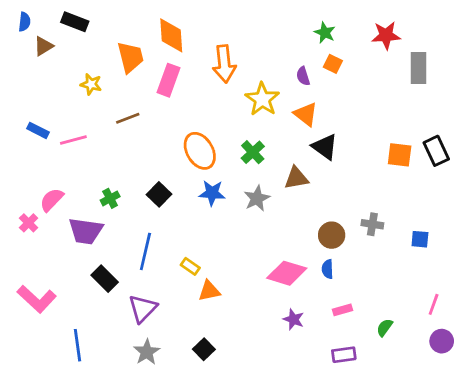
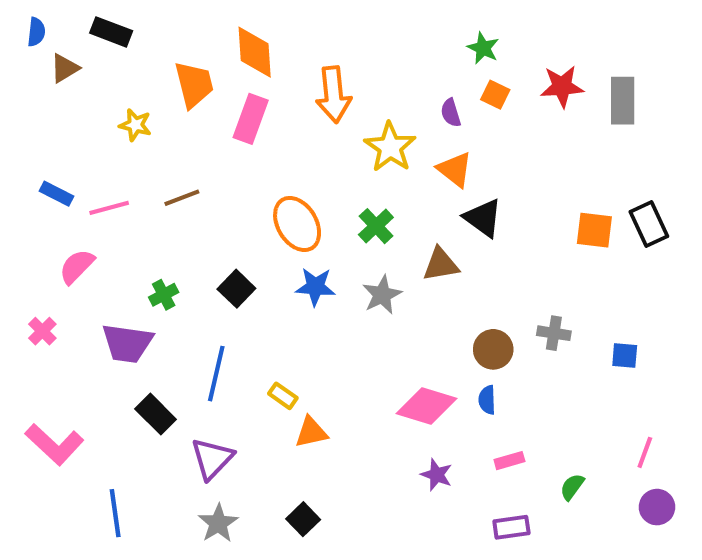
red star: (386, 35) -> (562, 87), moved
brown line: (128, 118) -> (182, 198), moved
pink semicircle: (52, 200) -> (77, 266), moved

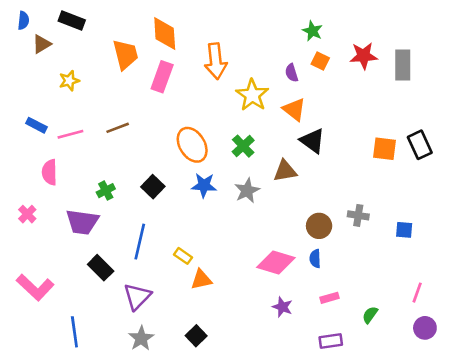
yellow star: (135, 125) -> (69, 81), moved, turned -30
pink semicircle: (77, 266) -> (50, 172), turned -45

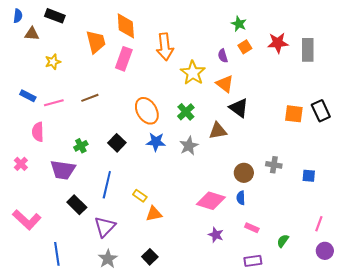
brown triangle: (42, 44) -> (32, 34), turned 35
orange square: (320, 61) -> (245, 47), turned 32
pink rectangle: (329, 298) -> (252, 228), turned 40

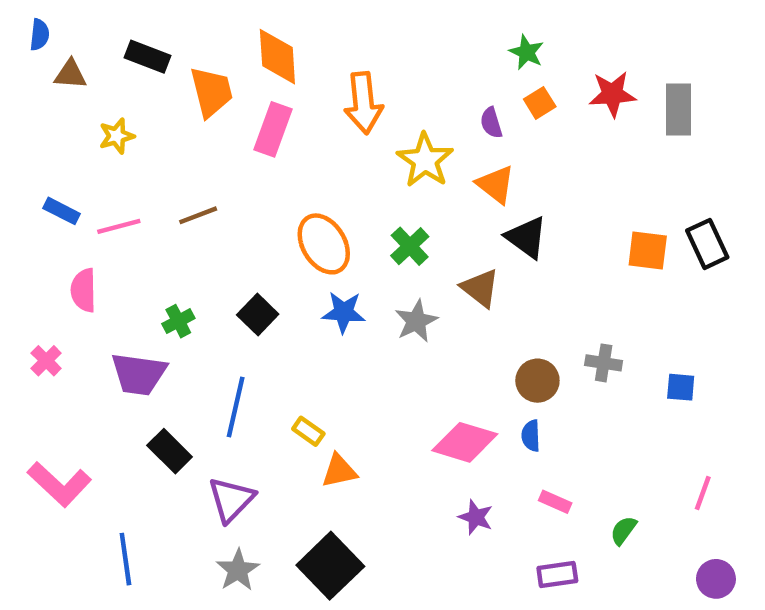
black rectangle: (55, 16) -> (147, 57), moved
brown triangle: (218, 131) -> (480, 288), turned 48
purple circle: (325, 251) -> (716, 579), moved
black square: (150, 257) -> (330, 566), size x1.8

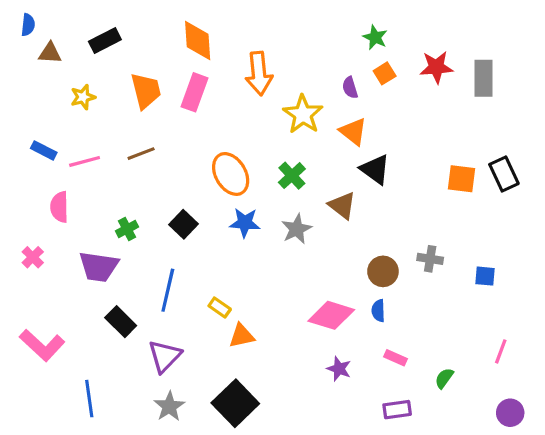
black rectangle: (147, 57) -> (105, 40), turned -48
orange trapezoid: (211, 92) -> (146, 91), moved

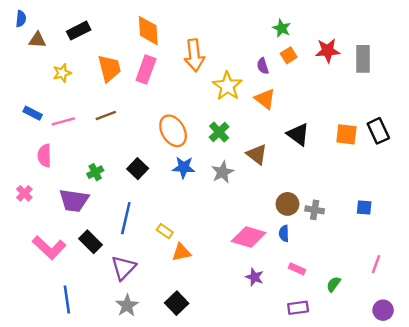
black triangle: (375, 169) -> (298, 134), moved
gray cross: (430, 259) -> (315, 210), moved
pink L-shape: (42, 345) -> (49, 248), moved
black square: (235, 403) -> (177, 303), size x0.7

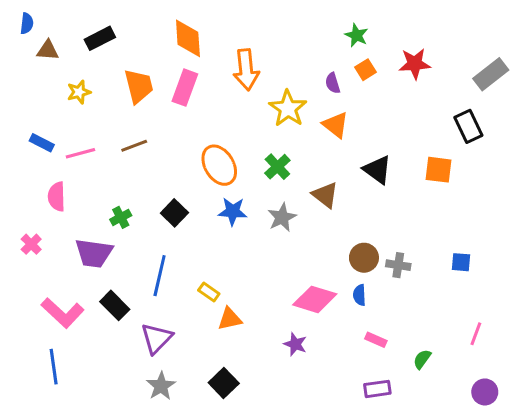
gray rectangle: (363, 59) -> (491, 74), moved, turned 52
black rectangle: (378, 131) -> (468, 126), moved
purple star: (254, 277) -> (295, 344), moved
blue line: (67, 300) -> (54, 367), moved

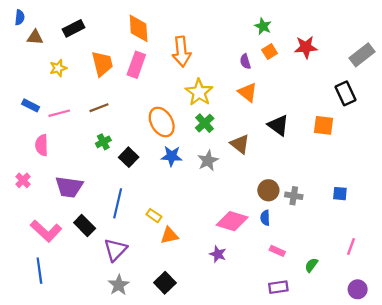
yellow star: (288, 108) -> (199, 92), moved
green cross: (121, 217) -> (103, 142), moved

